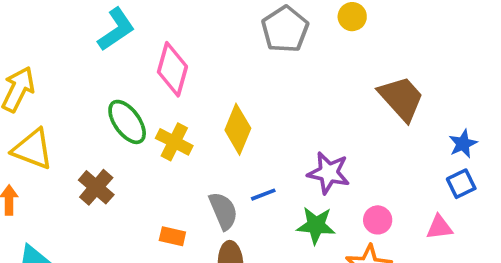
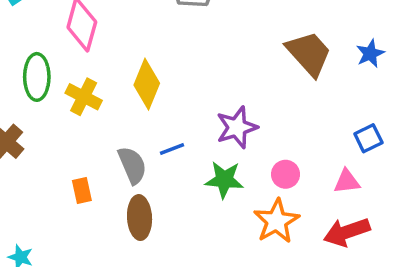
green ellipse: (127, 122) -> (37, 77), turned 36
blue star: (463, 144) -> (370, 53), moved
purple star: (329, 173) -> (237, 127), turned -30
orange rectangle: (172, 236) -> (82, 190), turned 65

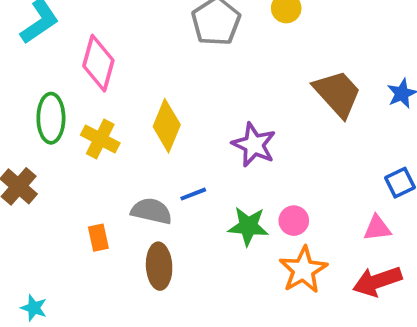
purple star: (237, 127) -> (254, 145), moved, turned -30
gray semicircle: (132, 165) -> (151, 211), turned -54
pink circle: (286, 174) -> (294, 221), moved

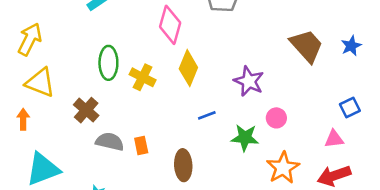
pink diamond: (98, 63) -> (170, 25), moved
gray semicircle: (151, 211) -> (110, 142), moved
pink circle: (294, 221) -> (276, 118), moved

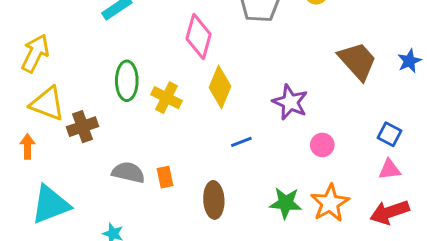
blue square: (350, 107) -> (390, 134), moved, turned -36
brown cross: (86, 110) -> (82, 127), moved, turned 30
green star: (245, 138) -> (286, 203), moved

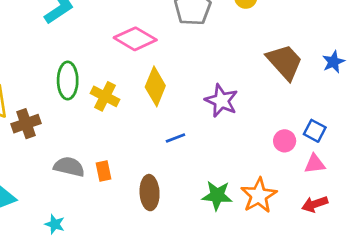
pink diamond: (199, 37) -> (135, 39), turned -75
pink circle: (322, 145) -> (285, 141), moved
red arrow: (390, 212) -> (315, 204), size x0.7

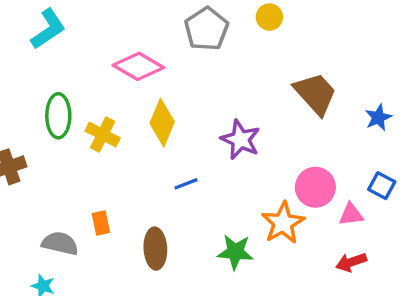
blue star: (333, 62) -> (378, 117), moved
blue square: (315, 131) -> (382, 186), moved
pink circle: (285, 141) -> (315, 187), size x1.5
gray semicircle: (69, 167) -> (60, 243), moved
orange star: (259, 195) -> (283, 223), moved

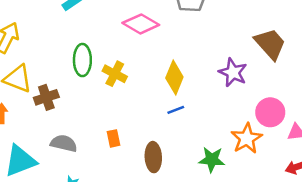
yellow diamond: (162, 123) -> (174, 77), moved
purple star: (240, 140) -> (233, 72), moved
gray semicircle: (60, 243) -> (64, 143), moved

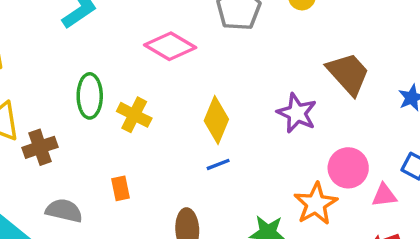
orange rectangle: (113, 138) -> (120, 188), moved

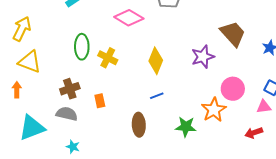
purple star: (297, 113) -> (203, 57), turned 30
brown cross: (40, 147) -> (70, 89), moved
blue line: (218, 164) -> (157, 96), moved
pink triangle: (384, 195) -> (264, 107), moved

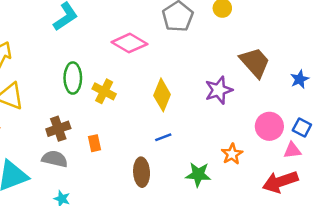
pink circle: (233, 89) -> (269, 126), moved
orange star: (214, 110) -> (232, 154), size x0.7
red arrow: (254, 133) -> (280, 182), size x1.6

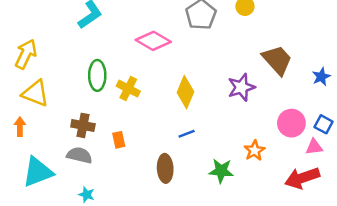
brown cross: (58, 129) -> (83, 125), turned 30

